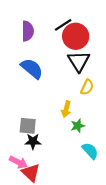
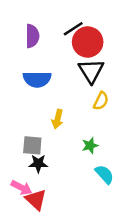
blue semicircle: (32, 69) -> (37, 79), turned 140
yellow arrow: (66, 109) -> (58, 119), moved

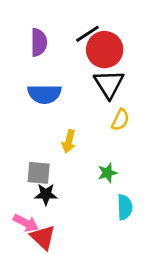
cyan semicircle: (104, 174) -> (125, 207), turned 40

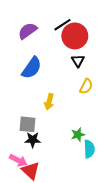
purple semicircle: (39, 42) -> (28, 31), turned -126
black triangle: (109, 84) -> (78, 61), size x0.6
blue semicircle: (44, 94) -> (32, 68), turned -55
green star: (107, 173) -> (78, 135), moved

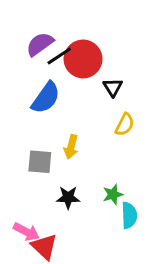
black line: (62, 25) -> (59, 56), moved
red circle: (75, 36) -> (83, 59), moved
gray square: (28, 124) -> (40, 162), moved
black star: (33, 140) -> (68, 197), moved

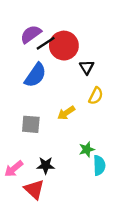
yellow arrow: (71, 147) -> (66, 113), moved, turned 42
black star: (68, 197) -> (46, 165), moved
pink arrow: (26, 232) -> (14, 169), moved, turned 114

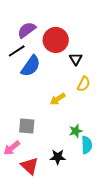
black line: (46, 43) -> (17, 51), moved
gray square: (31, 124) -> (27, 126), moved
black star: (46, 165) -> (58, 157), moved

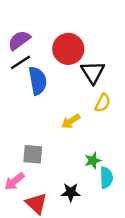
purple semicircle: (27, 30) -> (19, 40), moved
black triangle: (76, 59) -> (93, 72), size x1.5
blue semicircle: (31, 66) -> (38, 81), turned -45

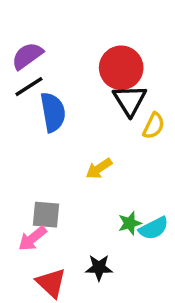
red circle: (68, 49) -> (121, 68), moved
yellow semicircle: (103, 103) -> (154, 126), moved
cyan semicircle: (106, 178) -> (154, 228), moved, turned 65
pink arrow: (14, 181) -> (32, 239), moved

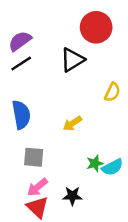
red circle: (121, 68) -> (96, 27), moved
black triangle: (130, 100) -> (72, 60), moved, turned 30
blue semicircle: (53, 112) -> (21, 115), moved
pink arrow: (32, 239) -> (37, 187), moved

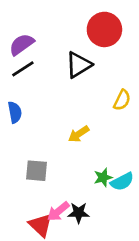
blue semicircle: (21, 115) -> (15, 112), moved, size x0.7
pink arrow: (37, 187) -> (58, 211), moved

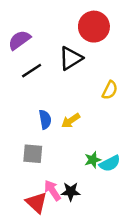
black line: (23, 69) -> (32, 71), moved
blue semicircle: (15, 112) -> (45, 119), moved
pink arrow: (58, 211) -> (52, 190), turned 95

